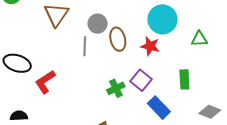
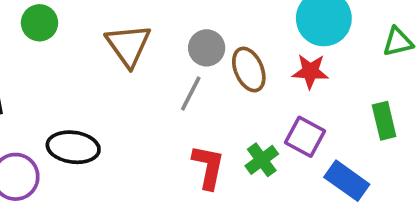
gray line: (85, 46) -> (191, 94), turned 36
red L-shape: (45, 82) -> (208, 167), moved, turned 145

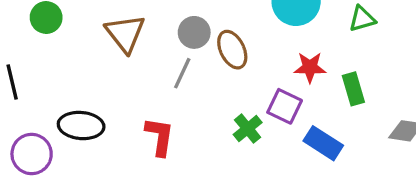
red star: (310, 71) -> (310, 67), moved
red L-shape: (208, 167) -> (160, 137), moved

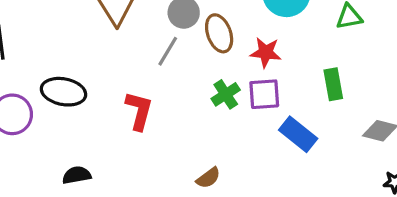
red star: (310, 67) -> (266, 52), moved
purple square: (285, 106) -> (264, 94), turned -36
green cross: (248, 129) -> (226, 94), moved

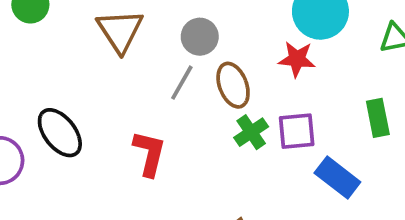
brown ellipse: (219, 33) -> (233, 85), moved
red star: (266, 52) -> (297, 59), moved
black ellipse: (63, 92) -> (60, 133), turned 42

